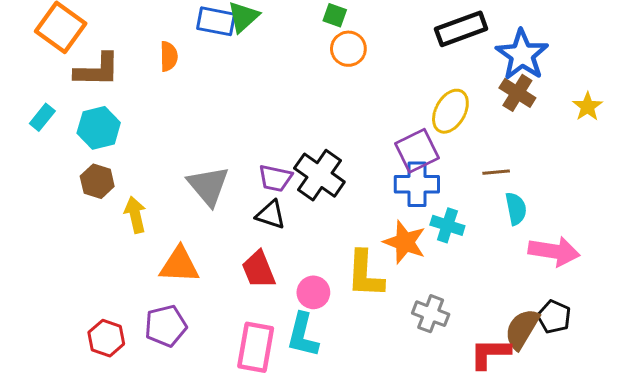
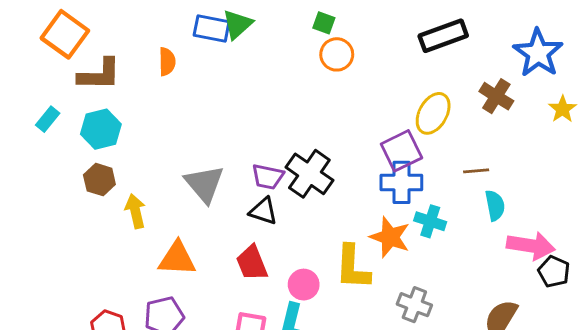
blue star: (522, 55) -> (538, 53), moved
black pentagon: (554, 317) -> (554, 272), moved

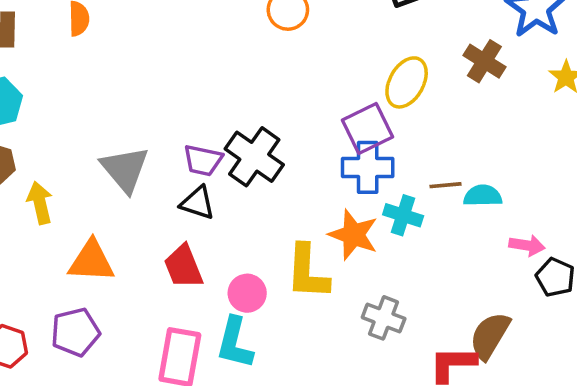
brown line: (476, 171) -> (446, 185), moved
cyan semicircle: (495, 205) -> (483, 196), turned -80
pink arrow: (531, 246) -> (527, 245), size x0.6

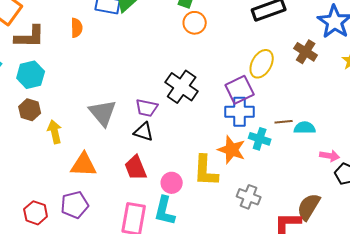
black cross: (254, 157) -> (182, 87), moved

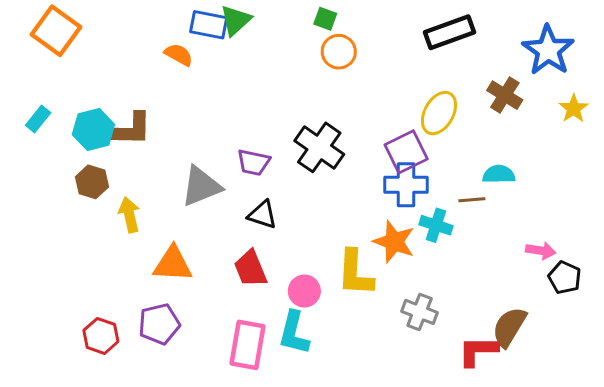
orange semicircle: (77, 28) -> (179, 55), moved, turned -60
brown L-shape: (30, 37) -> (129, 129), moved
purple trapezoid: (147, 108) -> (253, 162), moved
gray triangle: (103, 113) -> (201, 186), turned 48
cyan semicircle: (305, 128) -> (499, 174), moved

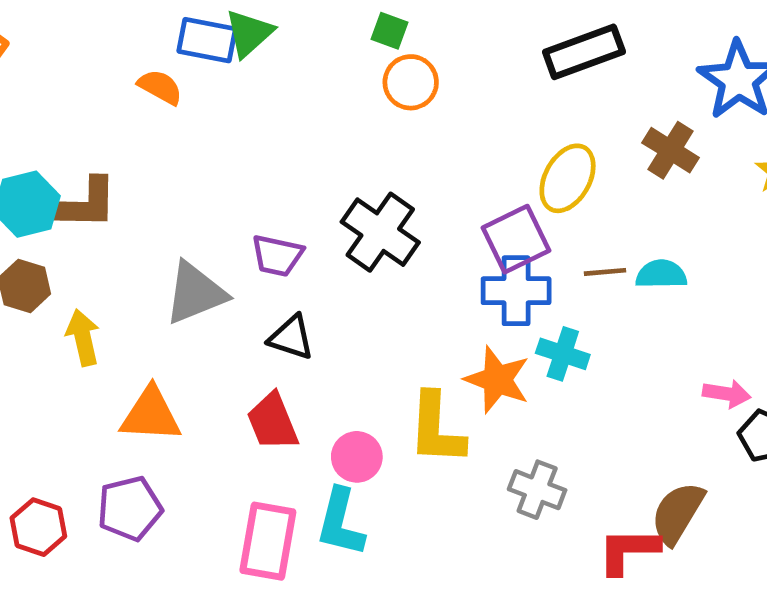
brown line: (472, 200) -> (605, 272), moved

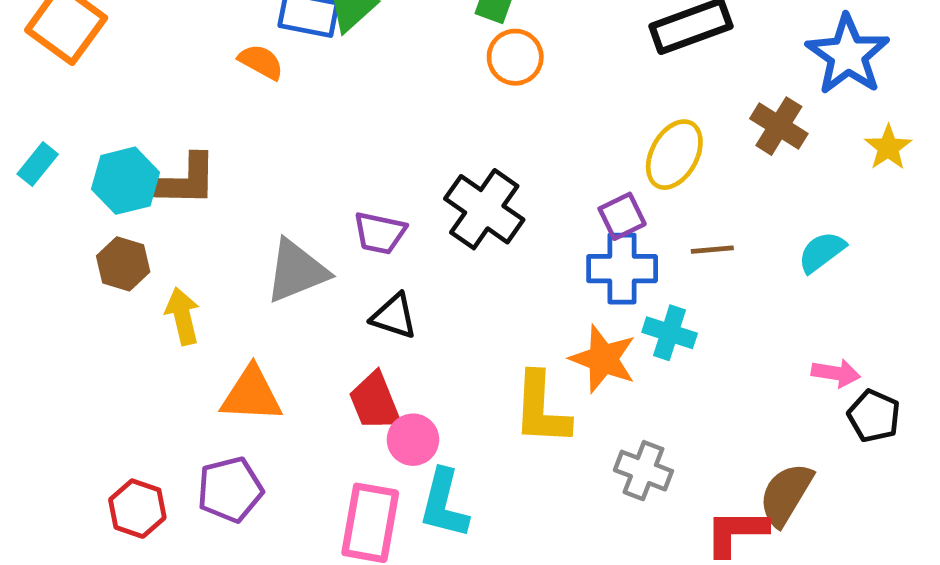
purple square: (516, 239) -> (622, 216), size x0.7
cyan semicircle: (661, 274) -> (822, 252), moved, turned -36
pink circle: (357, 457) -> (413, 440), moved

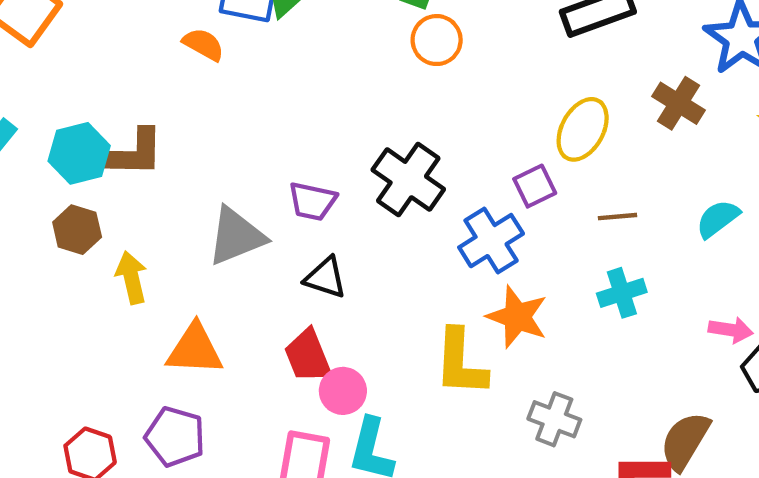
blue cross: (622, 269) -> (491, 241), moved, turned -32
cyan cross: (670, 333) -> (622, 293), moved, turned -36
purple pentagon: (230, 490) -> (175, 437), turned 30

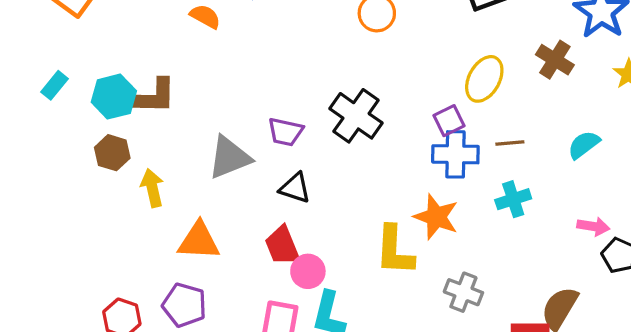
blue cross: (491, 241) -> (455, 154), moved, turned 33

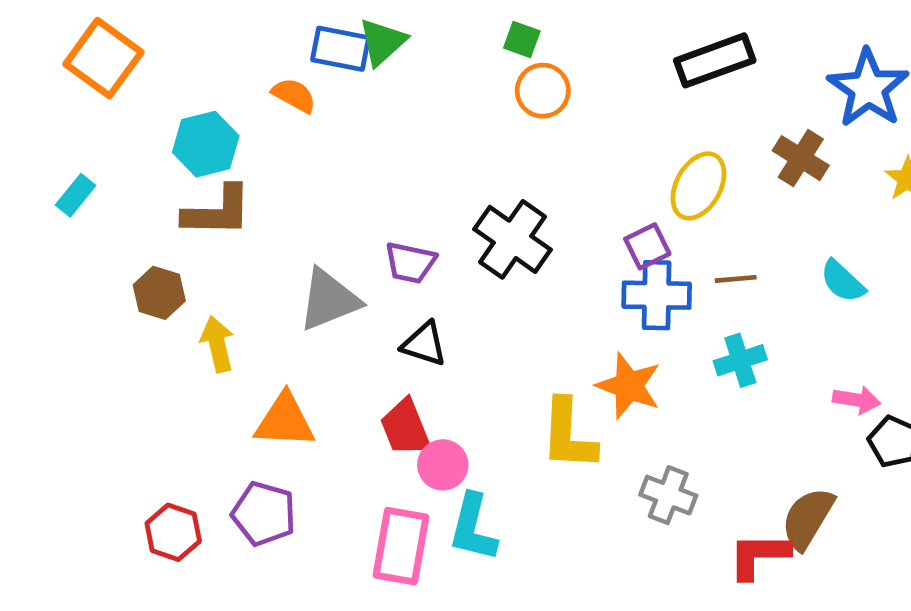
cyan hexagon: (114, 97) -> (206, 144), moved
cyan semicircle: (584, 145) -> (843, 281), turned -100

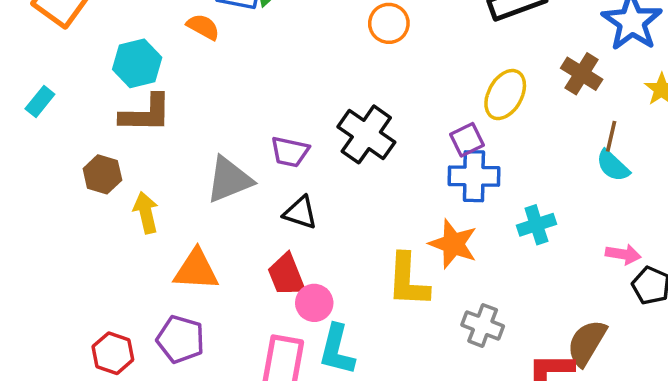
brown line: (736, 279) -> (611, 136), moved, turned -72

